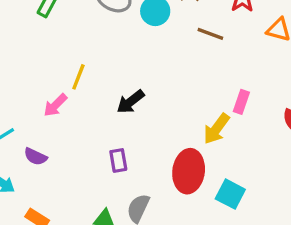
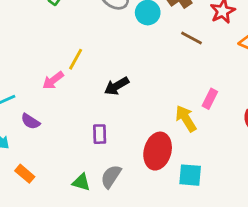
yellow arrow: (216, 129) -> (186, 119), turned 104
cyan square: (230, 194) -> (190, 175), turned -30

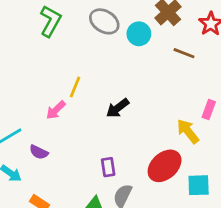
purple rectangle: (100, 134) -> (108, 167), moved
red ellipse: (158, 151) -> (165, 166), turned 40

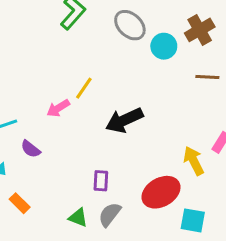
brown line: (184, 53) -> (207, 77), turned -30
black arrow: (118, 108) -> (124, 120), size x1.4

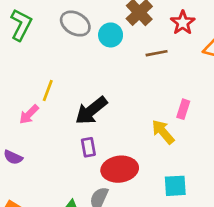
purple rectangle: (101, 181) -> (88, 147), moved
red ellipse: (161, 192) -> (120, 169), moved, turned 36

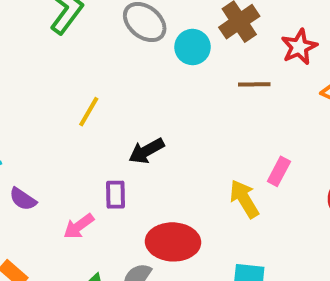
black arrow: (91, 111) -> (146, 151), size x0.7
pink arrow: (29, 114) -> (79, 226), moved
purple rectangle: (88, 147) -> (115, 195), moved

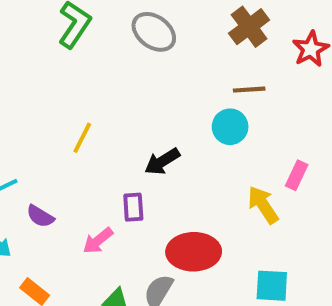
cyan circle: (193, 47) -> (230, 127), moved
brown line: (254, 84) -> (249, 90), moved
yellow line: (89, 112) -> (82, 138), moved

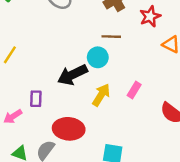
black arrow: (162, 161) -> (72, 75), moved, size x1.4
yellow arrow: (263, 205) -> (101, 95), moved, turned 60

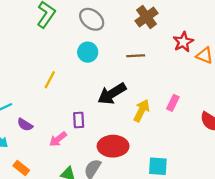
red star: (150, 16) -> (183, 42), moved
brown line: (111, 37) -> (136, 56), moved
cyan circle: (98, 57) -> (88, 52), moved

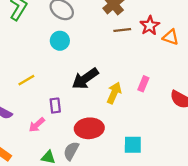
brown line: (136, 56) -> (122, 30), moved
yellow line: (50, 80) -> (26, 80), moved, turned 35

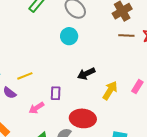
black arrow: (85, 79) -> (86, 74), size x0.7
yellow line: (26, 80) -> (25, 76), moved

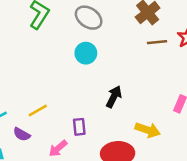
black arrow: (86, 74) -> (114, 97), turned 150
yellow arrow: (110, 90) -> (148, 130), moved, turned 84

